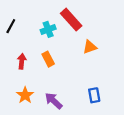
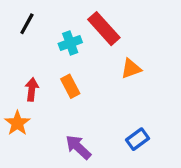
black line: (11, 26) -> (27, 24), moved
orange star: (25, 95) -> (17, 123), moved
blue rectangle: (94, 95) -> (138, 139), turned 64

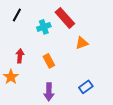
orange rectangle: (70, 86) -> (49, 61), moved
purple arrow: (78, 147) -> (49, 92), turned -132

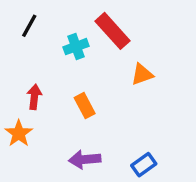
blue rectangle: (86, 87) -> (144, 165), moved
purple arrow: (49, 92) -> (85, 159), turned 84

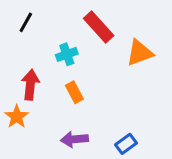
cyan cross: (76, 47) -> (67, 54), moved
orange triangle: (142, 74) -> (140, 53), moved, size x1.4
red arrow: (34, 97) -> (30, 85), size x1.4

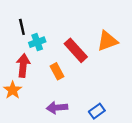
black line: (26, 22) -> (22, 27), moved, turned -42
red rectangle: (99, 27) -> (76, 50), moved
cyan cross: (67, 54) -> (37, 42), moved

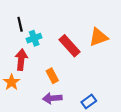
orange rectangle: (57, 71) -> (52, 76), moved

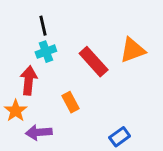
black line: (20, 24) -> (43, 26), moved
purple arrow: (52, 98) -> (39, 132), moved

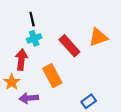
orange rectangle: (70, 102) -> (52, 76), size x1.5

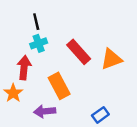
orange triangle: (98, 37) -> (111, 59), moved
purple arrow: (29, 98) -> (45, 111), moved

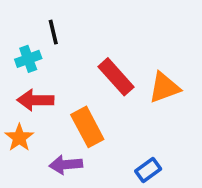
cyan cross: (39, 43) -> (28, 59), moved
red arrow: (24, 68) -> (35, 100), turned -95

